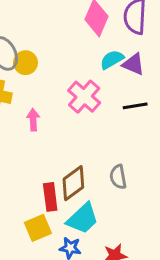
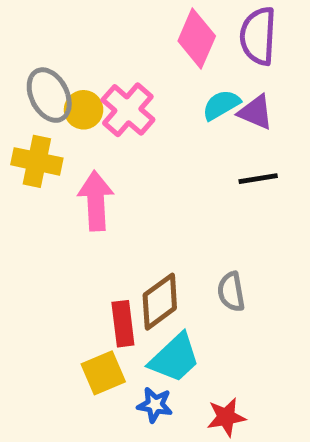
pink cross: (84, 97) -> (128, 110), moved
pink arrow: (33, 120) -> (96, 201), size x1.6

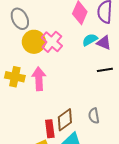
gray ellipse: (49, 95) -> (20, 19), moved
yellow circle: (84, 110) -> (34, 42), size x1.5
yellow cross: (37, 161) -> (15, 77), moved

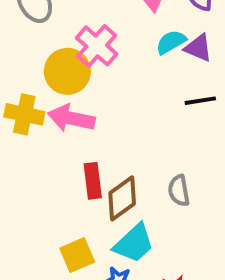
yellow circle: (34, 42) -> (67, 71), moved
pink arrow: (39, 79) -> (71, 118), turned -75
red rectangle: (50, 129) -> (93, 181), moved

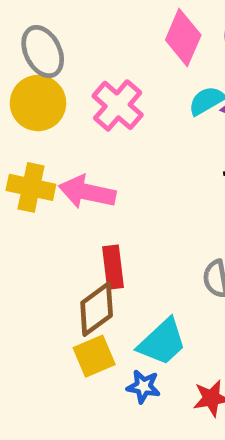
yellow circle: (67, 71) -> (38, 103), moved
brown diamond: (122, 198) -> (97, 309), moved

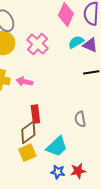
pink arrow: (87, 192) -> (24, 82), size x0.7
blue star: (143, 386) -> (58, 172), moved

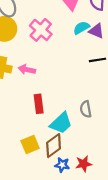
brown diamond: (28, 132) -> (54, 146), moved
cyan trapezoid: (57, 147) -> (61, 123), moved

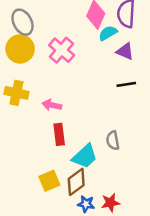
cyan semicircle: (81, 28) -> (108, 33), moved
pink arrow: (27, 70) -> (52, 105), moved

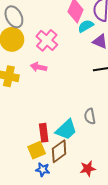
pink arrow: (52, 105) -> (39, 67), moved
red rectangle: (59, 134) -> (44, 133), moved
blue star: (86, 204) -> (43, 170), moved

